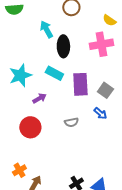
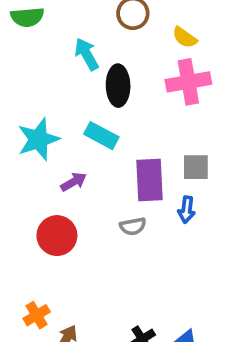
yellow semicircle: (109, 20) -> (185, 37), moved
purple rectangle: (80, 84) -> (150, 180), moved
gray square: (105, 90) -> (196, 167), turned -35
blue arrow: (100, 113) -> (187, 210), turned 56

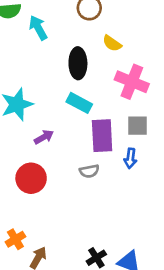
yellow semicircle: (185, 37) -> (112, 43), moved
cyan arrow: (87, 54) -> (38, 28), moved
pink cross: (188, 82) -> (132, 82), moved, turned 32
cyan rectangle: (101, 136) -> (79, 103), moved

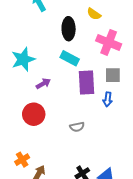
gray semicircle: (89, 171) -> (77, 127), moved

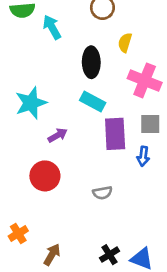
yellow semicircle: (94, 14) -> (125, 43), turned 72
orange cross: (22, 160) -> (18, 233), moved

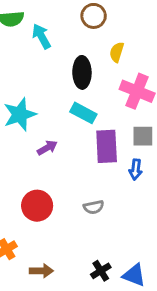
red circle: (45, 176) -> (37, 206), moved
brown arrow: (52, 255) -> (41, 271), turned 60

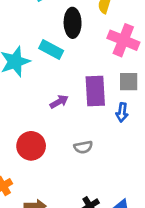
cyan rectangle: (83, 113) -> (51, 50), moved
purple arrow: (47, 148) -> (59, 102), moved

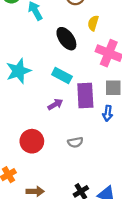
black ellipse: (73, 23) -> (66, 39), turned -35
cyan rectangle: (51, 50) -> (62, 75), moved

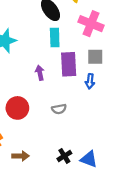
cyan rectangle: (62, 75) -> (55, 38), moved, turned 60
purple arrow: (55, 104) -> (40, 73), turned -72

